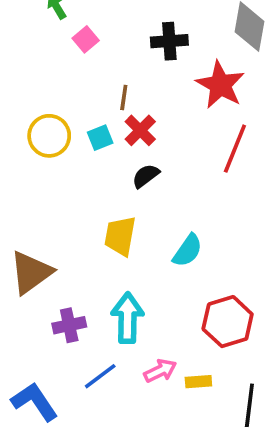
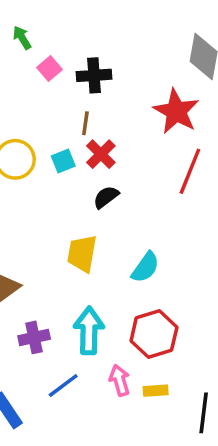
black cross: (169, 41) -> (94, 75), moved
red hexagon: (228, 322) -> (154, 334), moved
pink arrow: (160, 371) -> (120, 380), turned -80

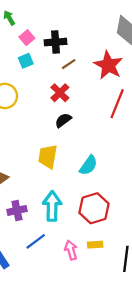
brown line: (85, 123) -> (69, 64), moved, turned 48
cyan square: (63, 161) -> (26, 61), moved
pink arrow: (120, 380) -> (71, 250), moved

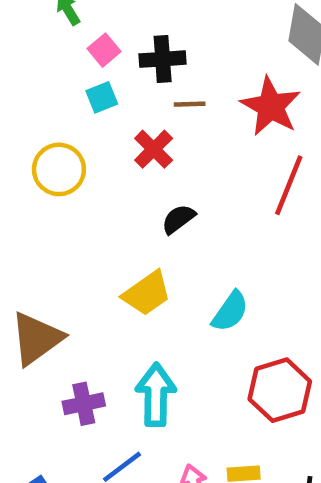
brown line: (69, 64) -> (190, 104), turned 32
red cross: (60, 93) -> (154, 149), moved
yellow trapezoid: (48, 157) -> (147, 293), turned -135
red hexagon: (94, 208) -> (280, 390), moved

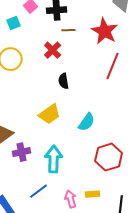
cyan square: (102, 97) -> (14, 23), moved
black semicircle: (178, 219) -> (64, 81), turned -63
purple cross: (84, 404) -> (22, 152), moved

